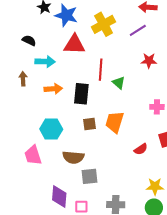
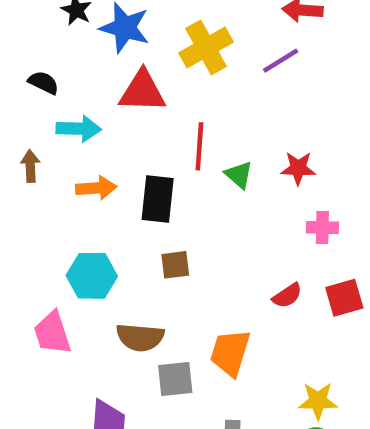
red star: (149, 61) -> (298, 168), moved
orange trapezoid: (115, 122) -> (230, 353), moved
red semicircle: (141, 149) -> (287, 296), moved

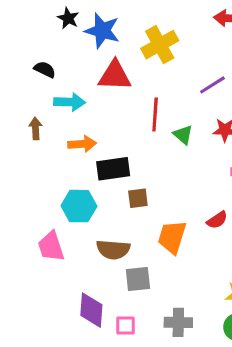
purple line: (281, 61) -> (212, 85), moved
black rectangle: (158, 199) -> (113, 169), moved, turned 76
orange trapezoid: (230, 353) -> (172, 237), moved

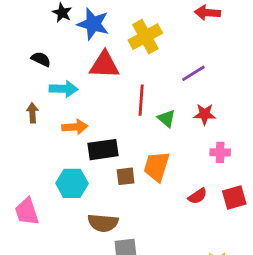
orange trapezoid: (172, 237) -> (157, 166), moved
pink trapezoid: (51, 246) -> (27, 212), moved

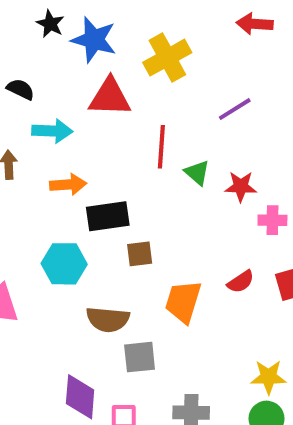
red star: (205, 114) -> (241, 186), moved
orange trapezoid: (157, 166) -> (183, 302), moved

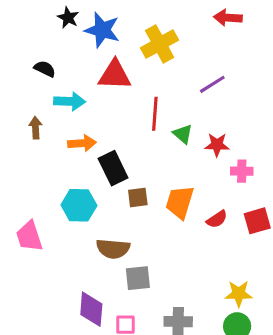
black rectangle: (108, 216) -> (113, 168), turned 72
orange trapezoid: (183, 302) -> (180, 202), moved

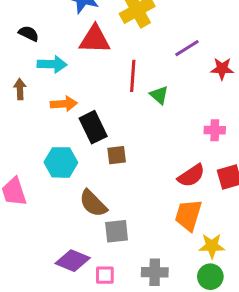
red star: (217, 145) -> (222, 69), moved
orange trapezoid: (180, 202) -> (188, 215), moved
red semicircle: (217, 219) -> (191, 176), size x1.4
brown semicircle: (113, 249) -> (93, 203), turned 40
purple diamond: (91, 309) -> (73, 261), turned -72

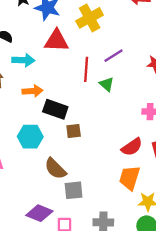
purple line: (187, 48) -> (114, 56), moved
black rectangle: (93, 127) -> (55, 109), turned -45

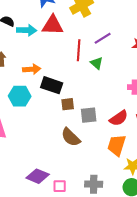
cyan arrow: (23, 60) -> (27, 30), moved
cyan hexagon: (30, 137) -> (20, 96), moved
brown semicircle: (55, 169) -> (71, 137), moved
gray square: (74, 190) -> (89, 115), moved

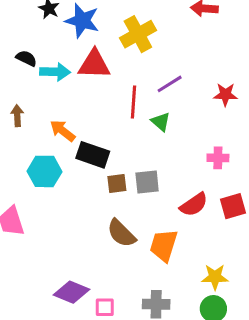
orange arrow: (32, 69) -> (63, 131), turned -138
gray square: (89, 115) -> (147, 182), moved
orange trapezoid: (117, 145) -> (164, 245), moved

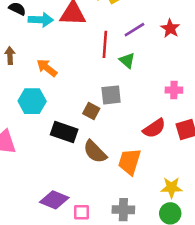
red star: (225, 94) -> (170, 28), moved, turned 30
black rectangle: (93, 155) -> (64, 132), moved
gray square: (147, 182) -> (111, 95), moved
brown square: (117, 184) -> (91, 111), turned 35

